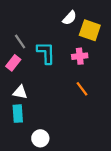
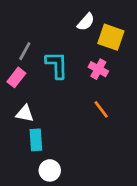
gray line: (20, 42) -> (25, 51), turned 63
pink cross: (80, 56) -> (98, 69), turned 35
cyan rectangle: (18, 114) -> (36, 140), moved

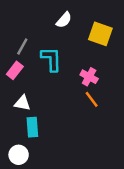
white semicircle: (86, 22) -> (64, 20), moved
pink cross: (98, 69) -> (89, 77), moved
white circle: (50, 170) -> (19, 155), moved

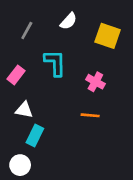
gray line: (22, 46) -> (27, 31), moved
orange line: (92, 99) -> (90, 115), moved, turned -48
cyan rectangle: (32, 127) -> (35, 135), turned 30

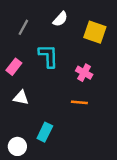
cyan rectangle: (35, 135) -> (45, 132), moved

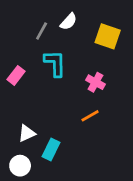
gray line: (23, 27) -> (42, 31), moved
white triangle: (21, 98) -> (27, 133), moved, turned -35
orange line: (79, 102) -> (90, 116), turned -35

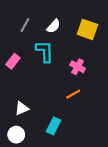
white semicircle: (69, 22) -> (53, 26), moved
gray line: (42, 31) -> (25, 25), moved
cyan rectangle: (51, 149) -> (53, 126), moved

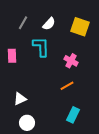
pink rectangle: (13, 61) -> (12, 56), turned -40
cyan rectangle: (53, 126) -> (73, 115), moved
white circle: (16, 135) -> (27, 123), moved

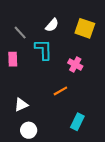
gray line: (23, 23) -> (20, 33), moved, turned -72
orange line: (67, 86) -> (60, 91), moved

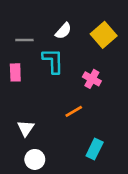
yellow square: (85, 28) -> (104, 35), turned 30
gray line: (20, 33) -> (24, 40), turned -48
white triangle: (21, 105) -> (26, 128), turned -32

